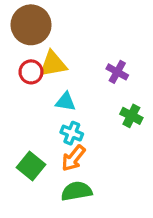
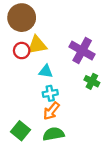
purple cross: (117, 72) -> (82, 51), size x1.6
cyan cross: (72, 133) -> (50, 93), turned -32
green square: (31, 166) -> (21, 131), moved

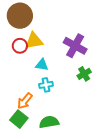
green cross: (92, 81) -> (84, 74), turned 32
orange arrow: (51, 111) -> (25, 101), moved

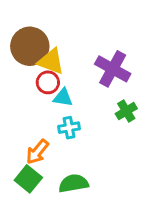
brown circle: (20, 16) -> (30, 46), moved
yellow triangle: (34, 41) -> (51, 61), turned 30
red circle: (20, 46) -> (48, 82), moved

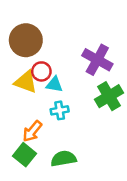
yellow triangle: (51, 61) -> (26, 82), moved
green cross: (126, 111) -> (109, 96), size x1.5

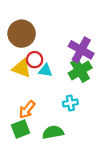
green cross: (109, 96) -> (80, 70), moved
cyan cross: (60, 110) -> (70, 103), moved
green square: (24, 155) -> (20, 129), turned 30

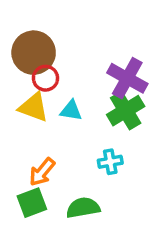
red circle: (35, 60) -> (45, 78), moved

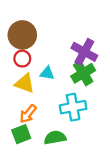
red circle: (45, 78) -> (22, 59), moved
yellow triangle: (34, 107) -> (25, 83), moved
cyan cross: (110, 162) -> (73, 107), size x1.6

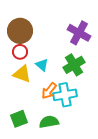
purple cross: (84, 52) -> (79, 33), moved
cyan triangle: (47, 73) -> (42, 65), turned 32
orange arrow: (28, 114) -> (49, 91), moved

